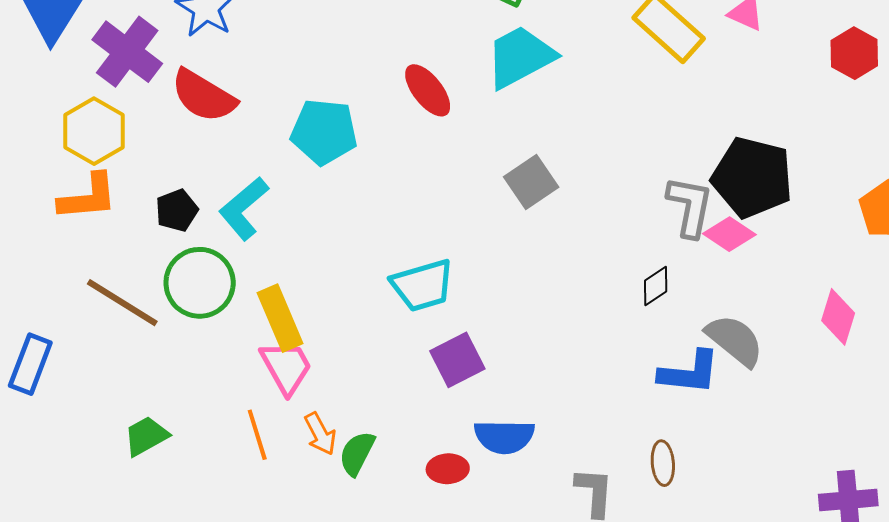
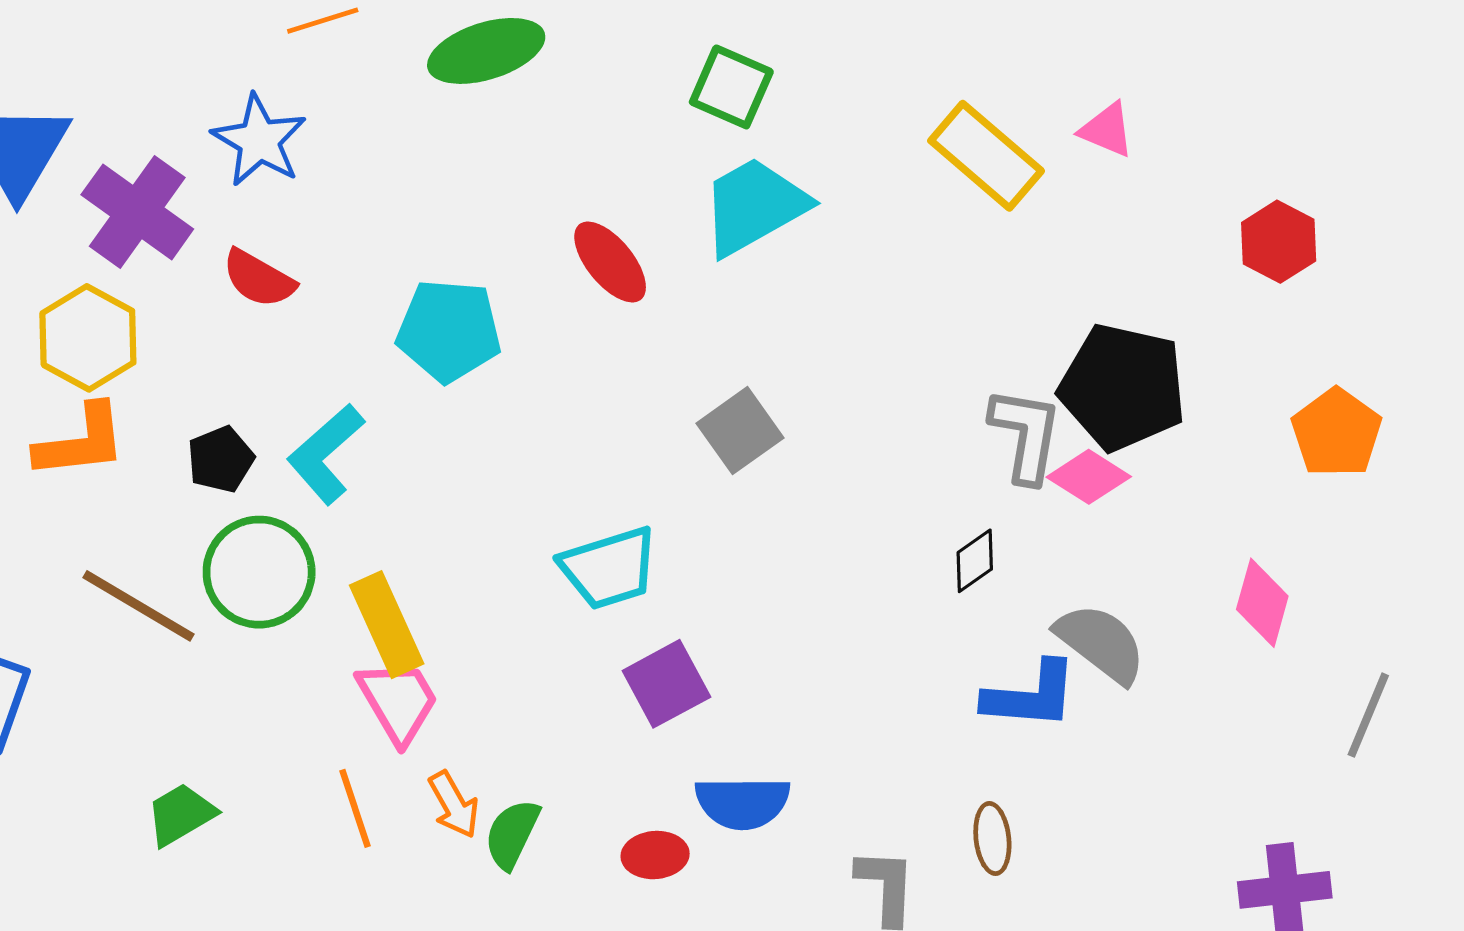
red hexagon: (854, 53) -> (1279, 242), moved
red semicircle: (204, 96) -> (259, 279), size x0.7
gray square: (531, 182) -> (740, 431), moved

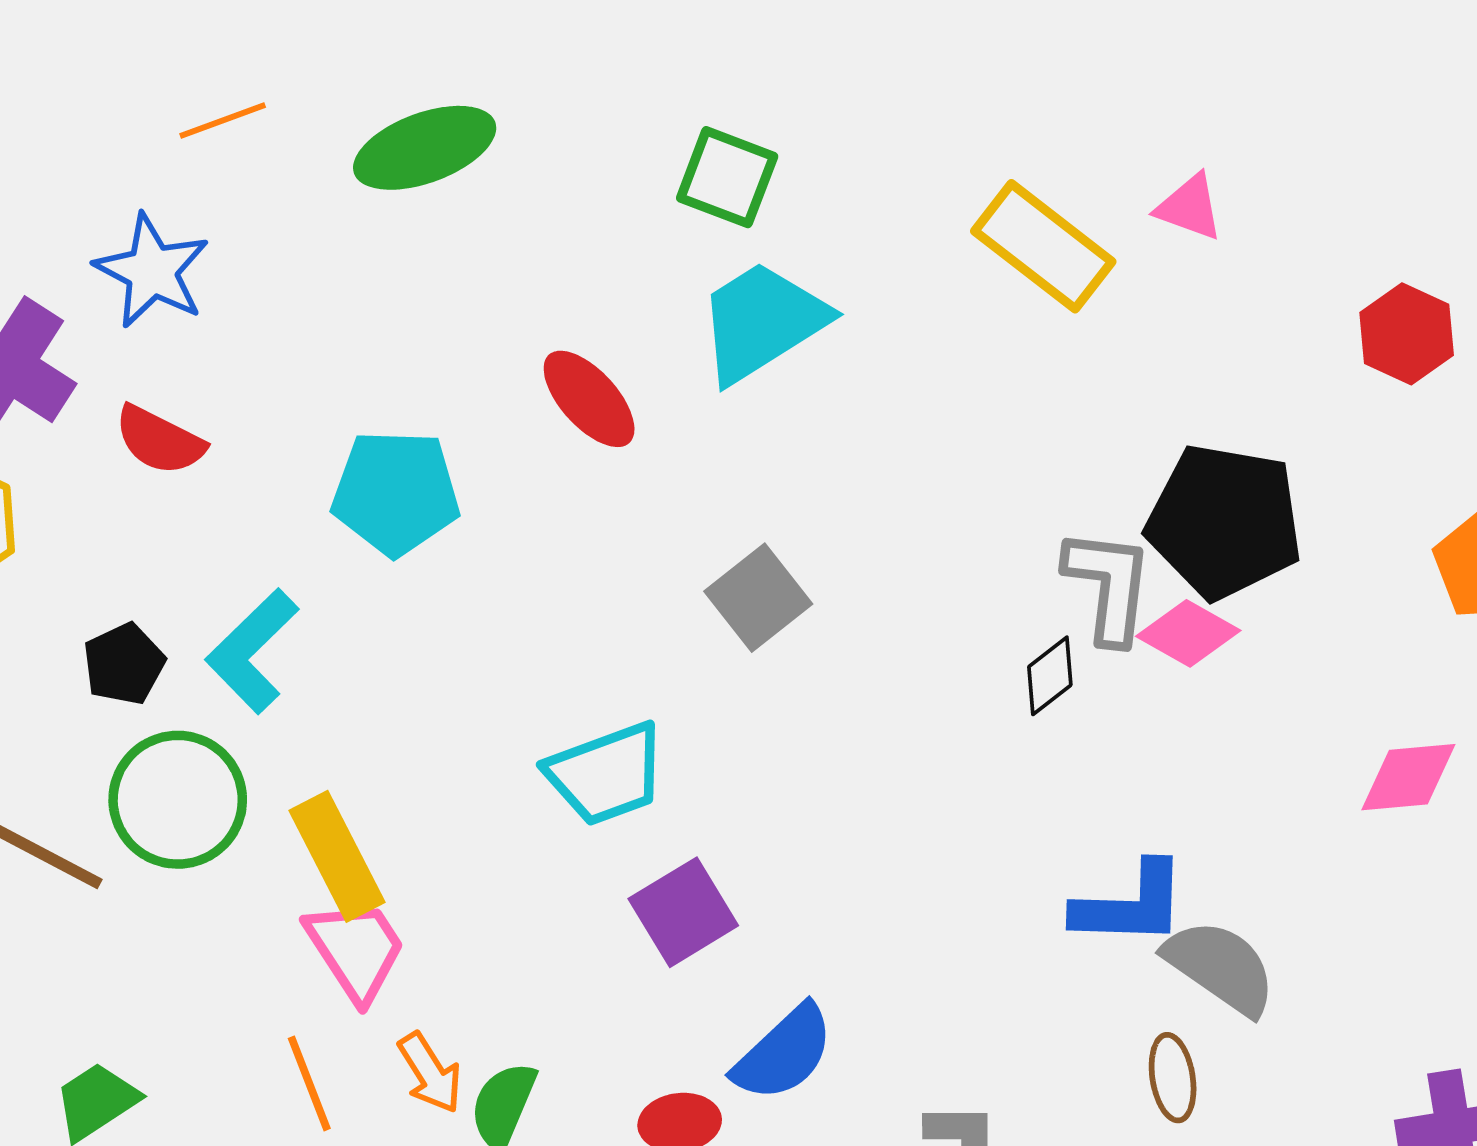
black diamond: (975, 561) -> (1050, 676), moved
pink diamond: (1262, 603) -> (1408, 777), turned 72
gray semicircle: (1101, 643) -> (1220, 967), moved
blue semicircle: (743, 803) -> (784, 1053), turned -40
brown ellipse: (992, 839) -> (1173, 1078), moved

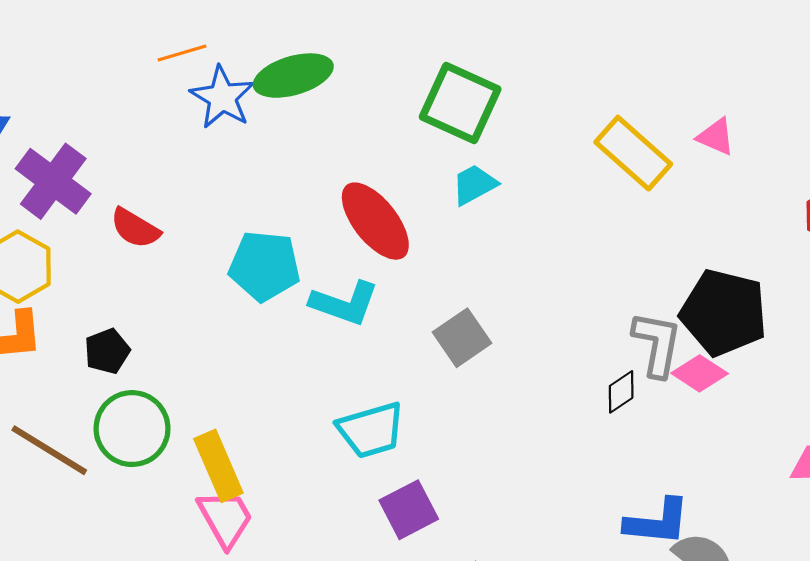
green square: (727, 177) -> (460, 103), size x1.4
blue star: (152, 271) -> (222, 97), moved
cyan trapezoid: (762, 322) -> (474, 185), size x0.6
red ellipse: (589, 399) -> (375, 221), size x1.4
cyan L-shape: (252, 651) -> (344, 303), moved, turned -120

